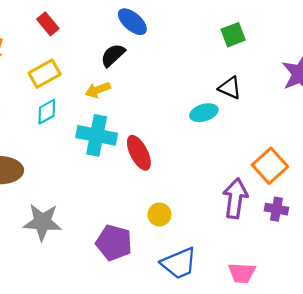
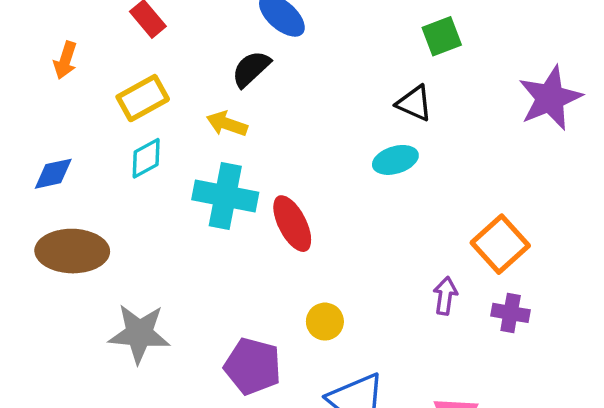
black triangle: (230, 88) -> (414, 103), moved
yellow arrow: (98, 90) -> (227, 124), turned 40
purple arrow: (235, 198) -> (445, 296), size x0.6

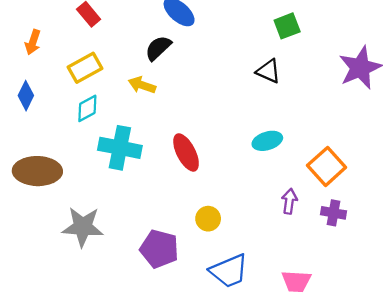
cyan ellipse: (395, 160) -> (267, 141), moved
blue diamond: (53, 174) -> (26, 96), moved, turned -52
cyan cross: (225, 196) -> (120, 148), moved

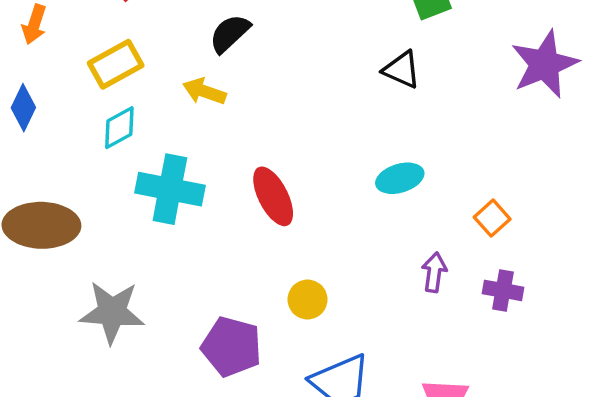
orange square: (327, 166) -> (492, 218), size x0.6

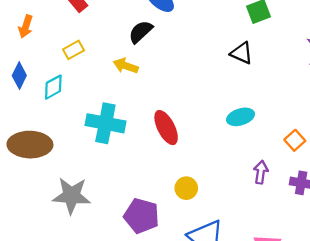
yellow rectangle: (116, 64) -> (74, 50), size x0.7
cyan diamond: (119, 128) -> (53, 87), moved

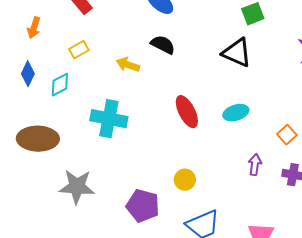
black semicircle: (141, 32) -> (163, 45), moved, turned 70
black triangle: (242, 53) -> (237, 53), size x1.4
red ellipse: (166, 128) -> (187, 112), moved

